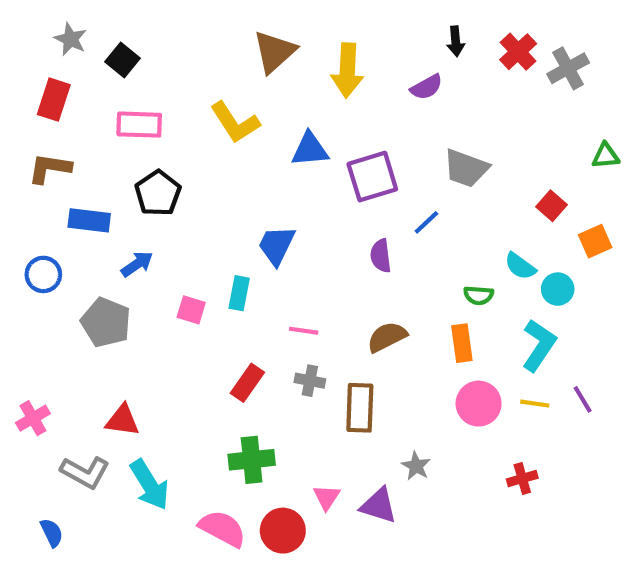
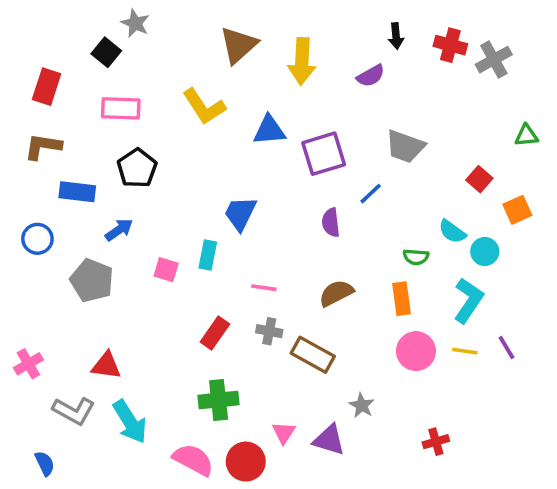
gray star: (70, 39) -> (135, 23), moved
red cross: (518, 52) -> (450, 45), turned -32
brown rectangle: (360, 408) -> (313, 355), turned -63
red cross: (522, 479) -> (436, 442), moved

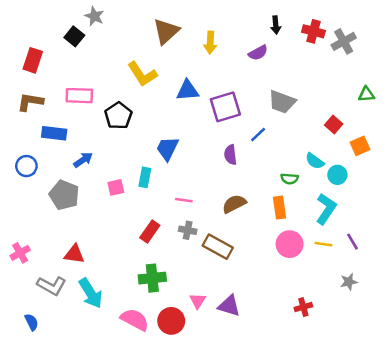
yellow arrow: (302, 61) -> (210, 43), size x0.7
pink rectangle: (121, 108) -> (79, 96), moved
black pentagon: (137, 168) -> (118, 116), moved
pink square: (166, 270) -> (116, 187), turned -30
gray star: (362, 405) -> (349, 282), moved, turned 30

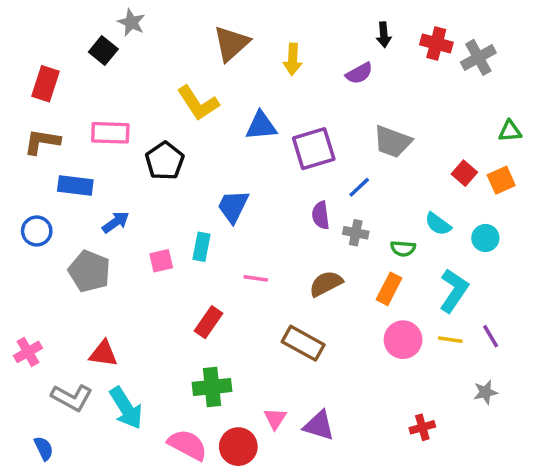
orange square: (360, 146) -> (501, 180), moved
cyan circle: (337, 175) -> (485, 238), moved
orange rectangle: (279, 208) -> (389, 289), turned 35
gray cross: (188, 230) -> (356, 233), moved

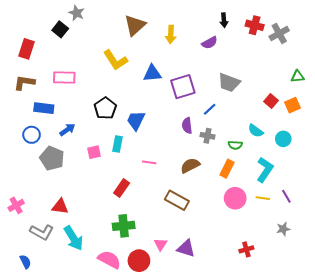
black pentagon: (165, 161) -> (105, 108), moved
blue circle: (37, 231) -> (32, 135), moved

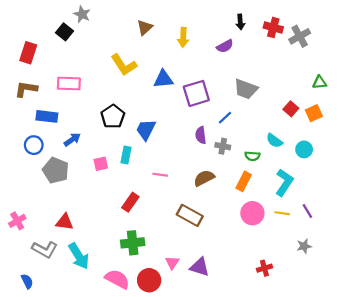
brown triangle: (135, 25) -> (145, 27), size x0.7

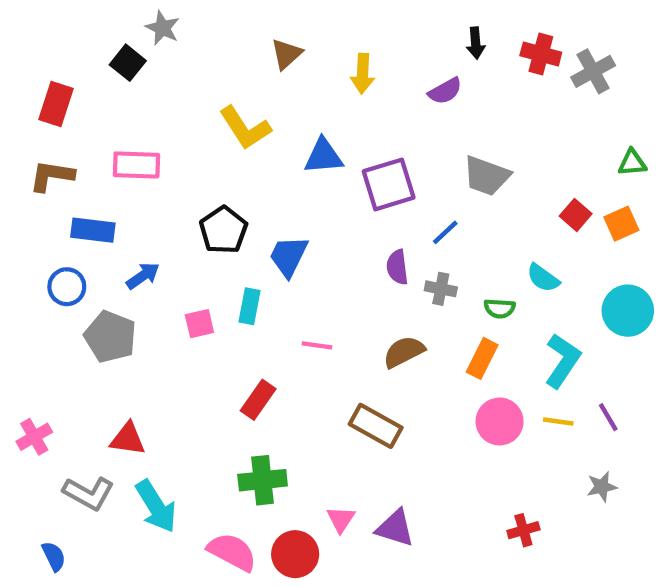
cyan circle: (304, 149) -> (628, 311), moved, size x1.5

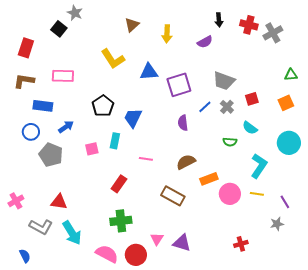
red square: (576, 215) -> (252, 99), moved, turned 32
gray cross: (441, 289) -> (227, 107), moved, turned 32
orange rectangle: (482, 358) -> (209, 179), moved, turned 42
purple line: (608, 417) -> (285, 202), moved

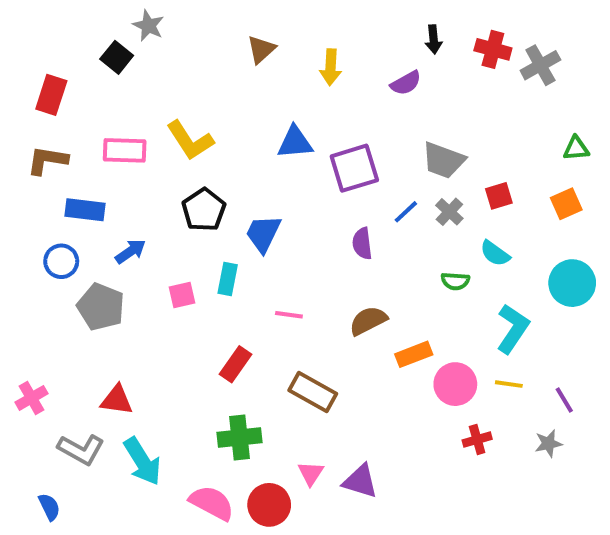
yellow L-shape: (113, 59) -> (190, 140), moved
brown rectangle: (173, 196) -> (313, 392), moved
red cross: (241, 244) -> (477, 440), moved

